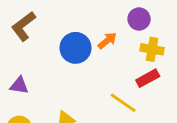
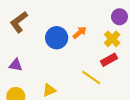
purple circle: (139, 19) -> (120, 17), moved
yellow cross: (152, 49) -> (112, 39), turned 35

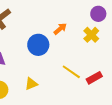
blue circle: (57, 38) -> (38, 45), moved
red rectangle: (109, 60) -> (94, 78), moved

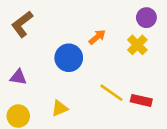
red rectangle: (94, 78) -> (141, 100), turned 42

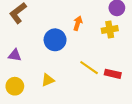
orange arrow: (97, 37) -> (78, 23), turned -32
yellow cross: (137, 45) -> (110, 29), turned 35

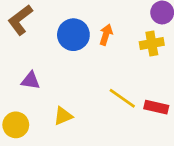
blue circle: (55, 40) -> (73, 35), moved
purple triangle: (15, 55) -> (31, 81), moved

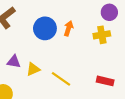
yellow line: (122, 98) -> (61, 79), moved
yellow triangle: (63, 116) -> (33, 69), moved

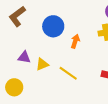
orange arrow: (69, 28) -> (75, 41), moved

